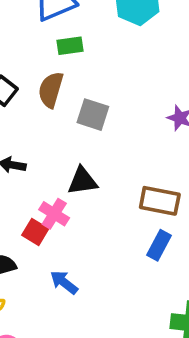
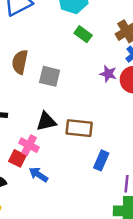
green rectangle: (70, 46) -> (83, 34), moved, turned 49
brown rectangle: (160, 201) -> (79, 128), moved
blue arrow: (64, 282) -> (38, 175), moved

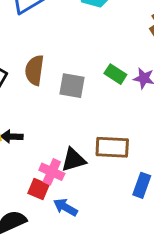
green rectangle: (83, 34) -> (115, 74), moved
black triangle: (46, 122) -> (74, 160), moved

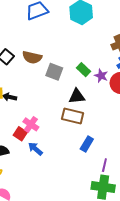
brown semicircle: (34, 70) -> (32, 57), turned -96
black triangle: (74, 160) -> (77, 96), moved

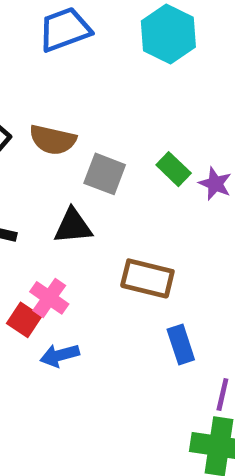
black triangle: (77, 96) -> (73, 226), moved
blue rectangle: (87, 144) -> (181, 344), turned -49
blue arrow: (35, 149) -> (60, 355), turned -56

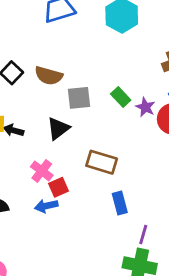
gray square: (105, 174) -> (79, 98), turned -30
black triangle: (73, 226) -> (58, 128), turned -35
red square: (24, 320) -> (58, 187), moved, turned 30

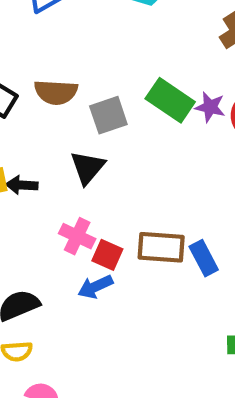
green rectangle: (121, 97) -> (170, 100), size x1.5
brown rectangle: (102, 162) -> (161, 247), moved
red square: (58, 187) -> (107, 255), turned -30

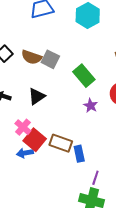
purple star: (210, 107) -> (91, 106), moved
gray square: (108, 115) -> (50, 59), moved, turned 30
red square: (107, 255) -> (35, 140), size x1.5

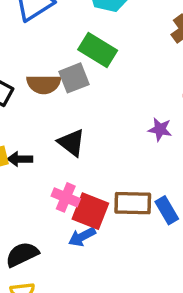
gray square: (50, 59) -> (74, 78), turned -30
green rectangle: (84, 76) -> (98, 50), moved
black triangle: (37, 96) -> (71, 143), turned -30

